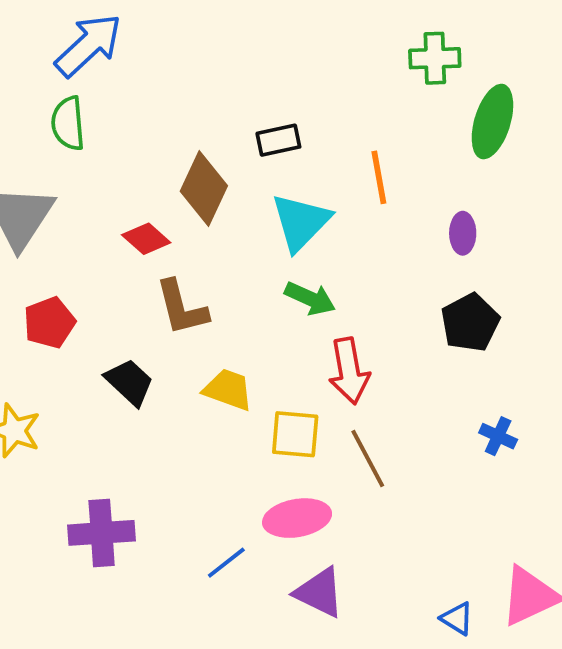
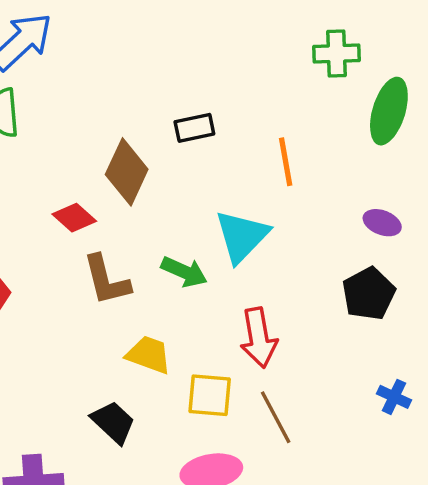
cyan triangle: (301, 222) -> (242, 236), moved
purple ellipse: (463, 233) -> (382, 223), moved, turned -69
green arrow: (310, 298) -> (184, 272), moved
black trapezoid: (129, 382) -> (113, 422), moved

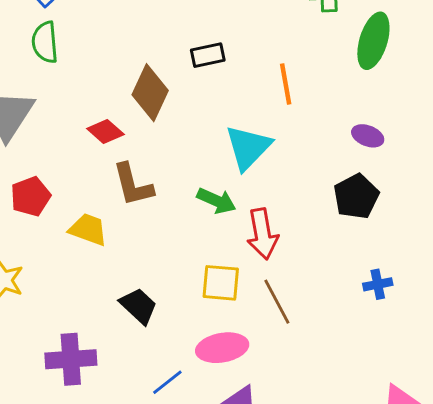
green arrow: (184, 272) -> (216, 201), moved
yellow trapezoid: (149, 355) -> (88, 230), moved
blue cross: (394, 397) -> (378, 284), turned -36

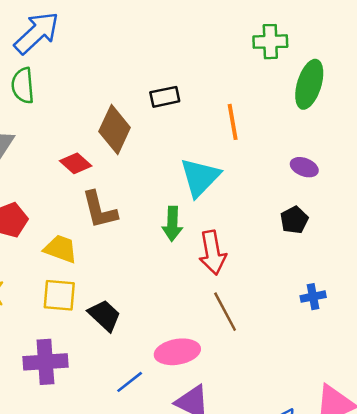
black pentagon: (356, 196) -> (294, 220), size x0.7
green arrow: (216, 201) -> (172, 224), turned 68
yellow square: (221, 283) -> (59, 295), moved

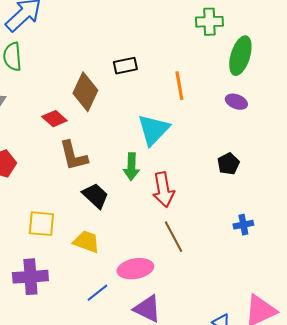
purple ellipse: (304, 167) -> (236, 102), moved
yellow trapezoid: (61, 249) -> (86, 242), moved
black trapezoid: (105, 315) -> (95, 196), moved

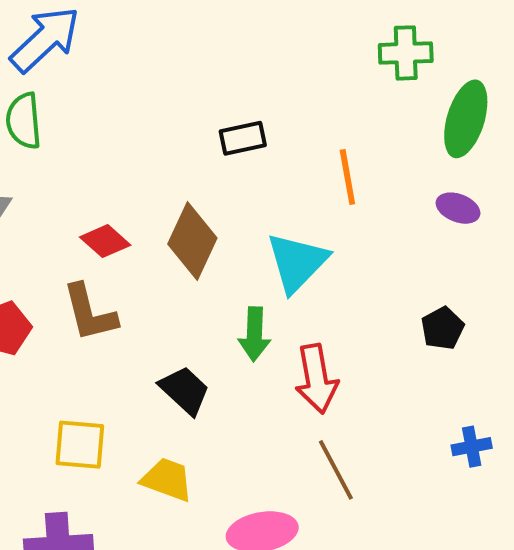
brown diamond: (85, 92) -> (192, 241), moved
brown L-shape: (73, 156) -> (90, 313), moved

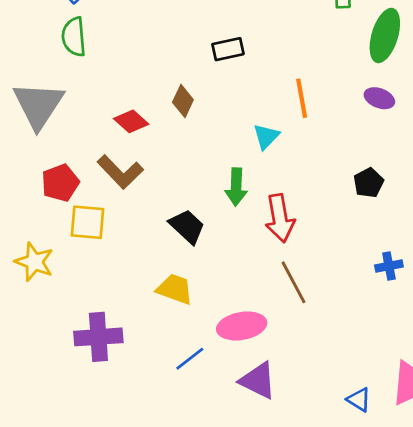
orange line: (347, 177) -> (302, 98), moved
brown diamond: (192, 241) -> (183, 101), moved, size x0.6
cyan triangle: (297, 262) -> (266, 136), size x0.6
brown L-shape: (90, 313) -> (120, 172), turned -30
yellow square: (80, 445) -> (87, 222), moved

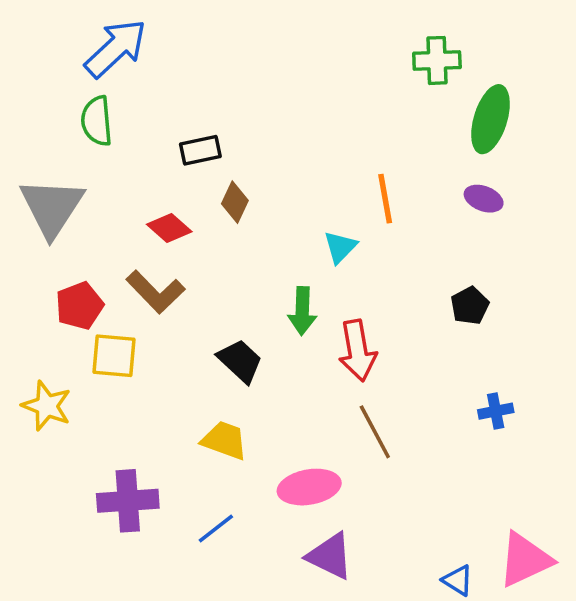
black rectangle: (228, 49) -> (200, 150), moved
blue line: (190, 359) -> (216, 528), moved

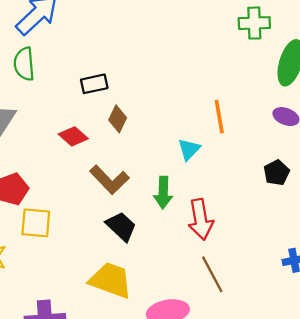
brown L-shape: (155, 292) -> (109, 180), moved
black pentagon: (470, 306) -> (277, 173), moved
yellow trapezoid: (225, 440) -> (111, 280), size x1.4

